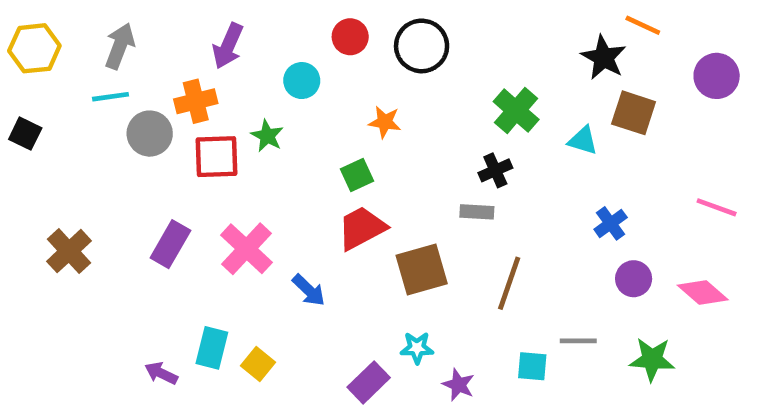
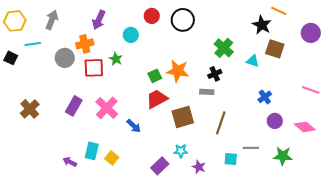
cyan line: (110, 97) -> (33, 44), moved
orange star: (385, 122) -> (178, 71), moved, size x1.6

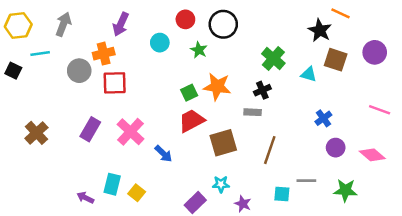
purple circle: (311, 33) -> (375, 52), moved
green star: (116, 59) -> (199, 50), moved

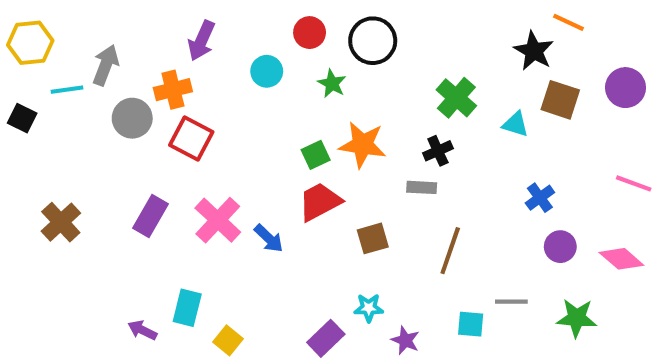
gray arrow: (63, 24) -> (106, 65), moved
red square: (115, 83) -> (191, 139), turned 30
brown square: (223, 143) -> (373, 238), size x0.7
blue arrow: (163, 154) -> (269, 238), moved
yellow square: (137, 193) -> (228, 340), moved

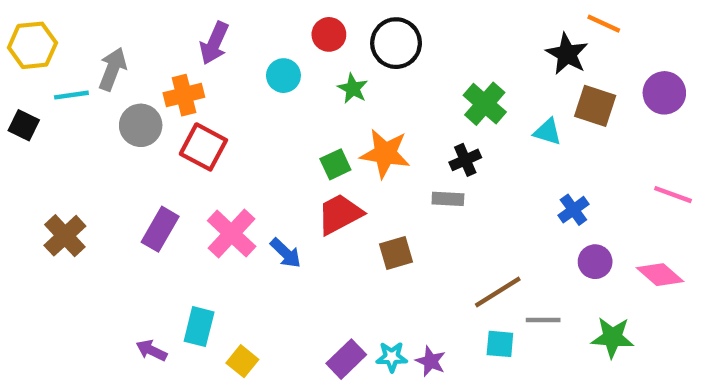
brown line: (450, 251) -> (498, 292), moved, turned 39
cyan star: (369, 308) -> (392, 357), moved

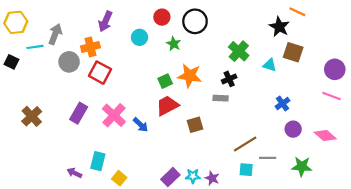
purple circle: (664, 93) -> (335, 69), moved

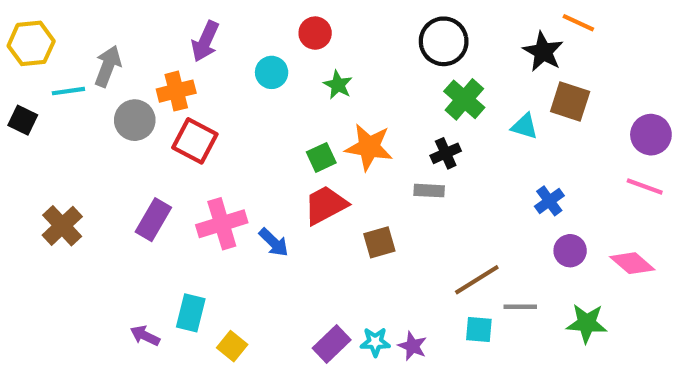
black circle: (195, 21) -> (444, 41), moved
pink cross: (114, 115) -> (222, 224), turned 30

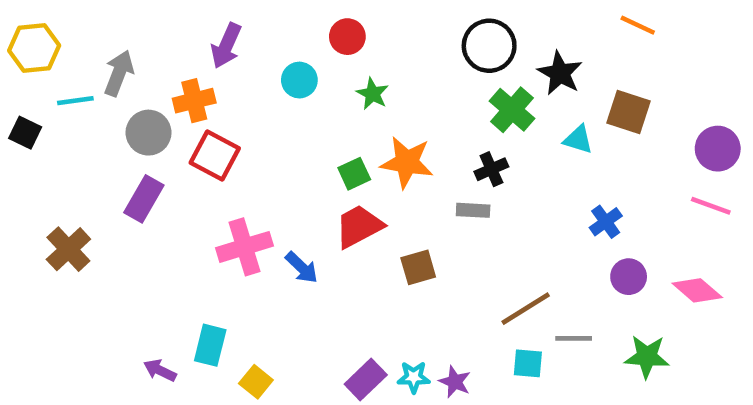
black star: (543, 52) -> (560, 73), moved
purple rectangle: (153, 220) -> (144, 199), moved

